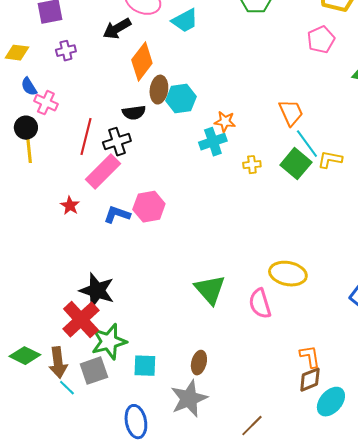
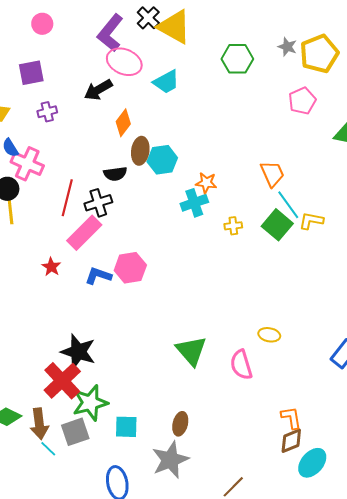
orange diamond: (142, 62) -> (123, 123), size x0.7
pink cross: (46, 103) -> (27, 164), size x1.4
yellow ellipse: (288, 274) -> (269, 335), size x0.6

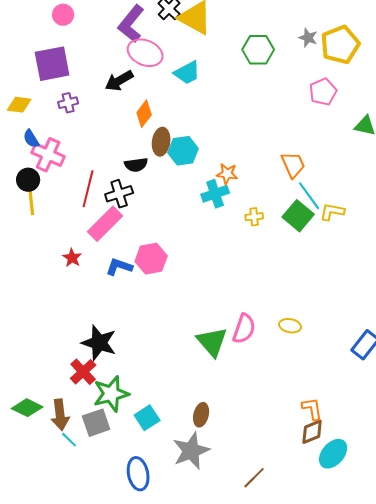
purple square: (31, 73) -> (52, 64), size x1.4
pink semicircle: (241, 365) -> (244, 329), moved, turned -144
red cross: (62, 381) -> (83, 372), size x0.7
cyan square: (126, 427) -> (147, 418), turned -35

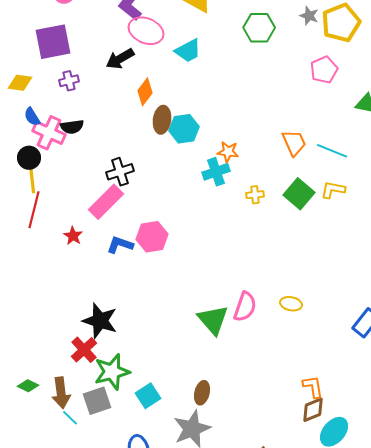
black semicircle: (136, 165) -> (72, 127), moved
red line: (88, 189) -> (34, 210), moved
cyan line: (309, 196) -> (332, 151), moved, turned -32
green diamond: (27, 408) -> (28, 386), size x0.7

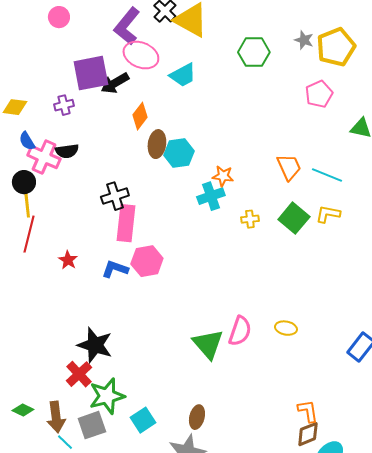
purple square: (53, 42) -> (91, 73), moved
pink rectangle: (106, 202) -> (126, 223), moved, turned -39

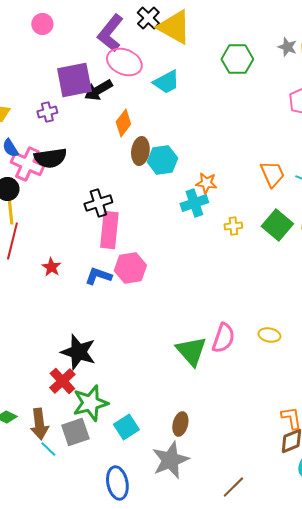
black semicircle: (67, 151) -> (50, 158), size x1.4

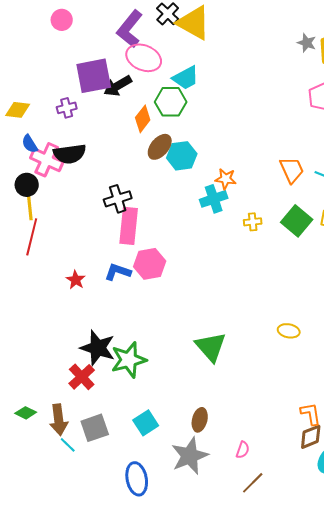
green hexagon: (237, 59) -> (171, 102), moved
brown ellipse: (140, 151) -> (160, 147), turned 32
red star: (51, 267) -> (76, 280), moved
pink semicircle: (223, 338) -> (243, 450), moved, size x0.6
green star: (90, 403) -> (129, 360), moved

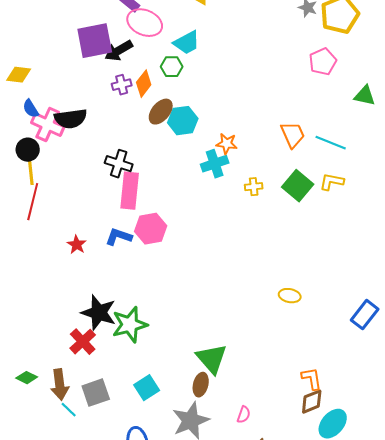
green hexagon: (171, 102) -> (172, 67), size x0.7
purple cross: (67, 108) -> (122, 85), moved
black cross: (118, 199) -> (119, 164), turned 36
green triangle: (211, 347) -> (212, 359), moved

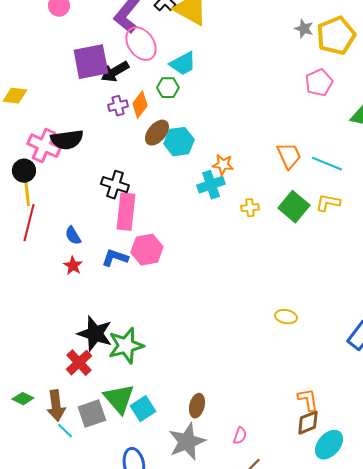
pink ellipse: (145, 23) -> (141, 44), turned 32
blue semicircle: (31, 109) -> (73, 236), moved
green triangle: (212, 359) -> (119, 399), moved

